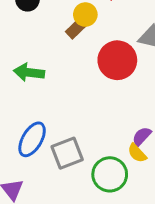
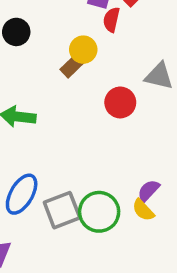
red circle: (117, 60) -> (120, 102), size x0.7
green circle: (110, 174) -> (99, 212), moved

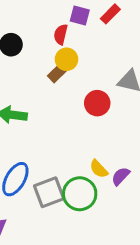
red semicircle: (111, 20) -> (61, 34), moved
yellow semicircle: (143, 210) -> (99, 169), moved

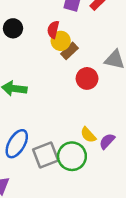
red semicircle: (61, 34) -> (53, 30), moved
brown rectangle: (58, 72) -> (69, 51), moved

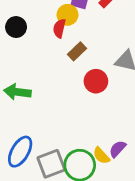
yellow circle: (61, 41) -> (67, 15), moved
yellow semicircle: (88, 135) -> (101, 156), moved

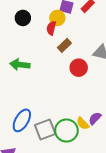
black circle: (16, 27) -> (23, 18), moved
green arrow: (17, 92) -> (20, 65), moved

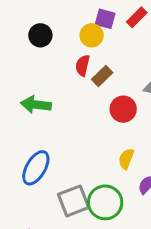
red semicircle: (51, 28) -> (83, 65), moved
blue ellipse: (22, 120) -> (36, 168), moved
yellow semicircle: (83, 123) -> (126, 159), moved, turned 64

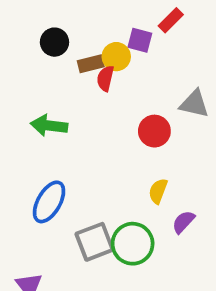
purple square: (105, 19) -> (140, 40), moved
yellow circle: (92, 35) -> (116, 57), moved
brown rectangle: (102, 76) -> (91, 64), moved, turned 30

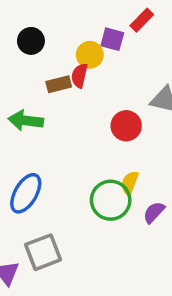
brown rectangle: (91, 64) -> (59, 84), moved
gray square: (94, 242) -> (43, 252), moved
green circle: (133, 244) -> (111, 200), moved

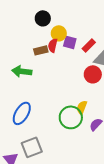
red rectangle: (142, 20) -> (89, 45), moved
purple square: (112, 39) -> (70, 42), moved
black circle: (31, 41) -> (43, 18), moved
red circle: (126, 126) -> (93, 74), moved

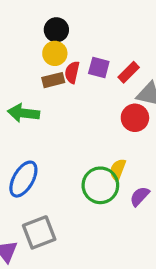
yellow circle: (59, 33) -> (55, 53), moved

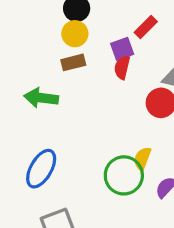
purple square: (99, 68) -> (122, 49), turned -35
red semicircle: (72, 72) -> (122, 67), moved
red rectangle: (129, 72) -> (146, 27), moved

